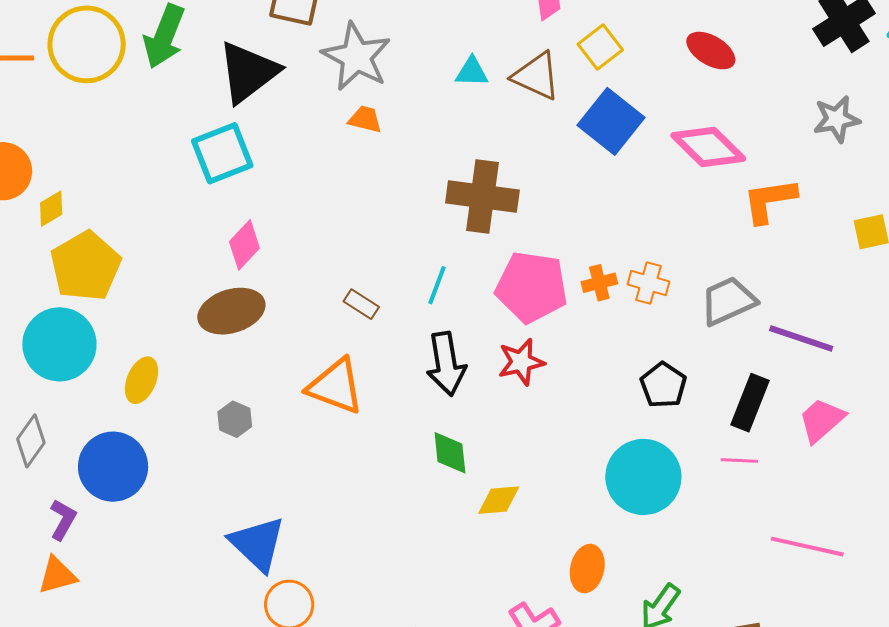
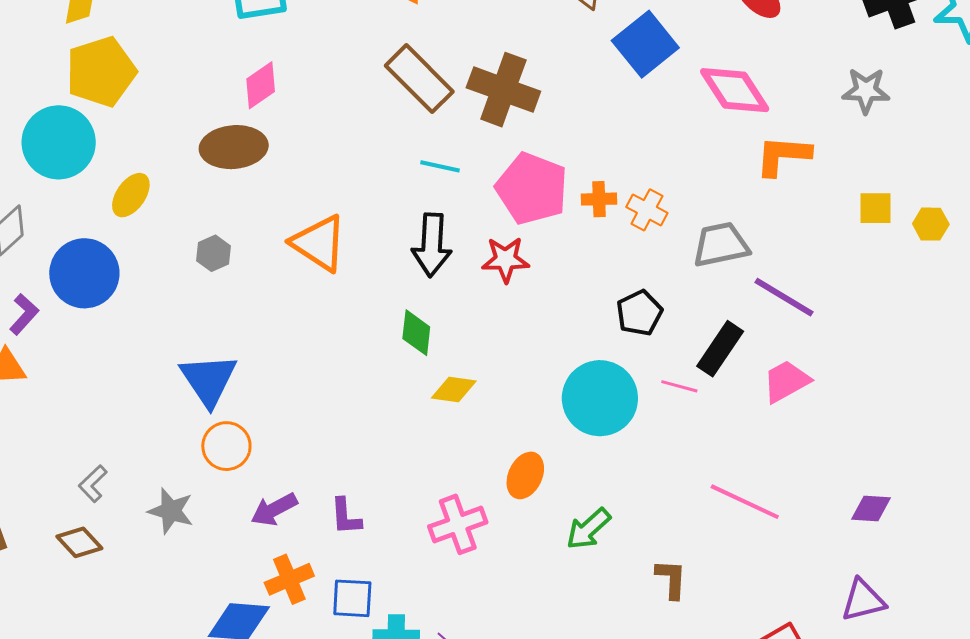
cyan line: (437, 285) -> (440, 166), turned 69
brown rectangle: (361, 304) -> (419, 79), moved, size x2.0
pink line: (739, 461) -> (679, 386), moved

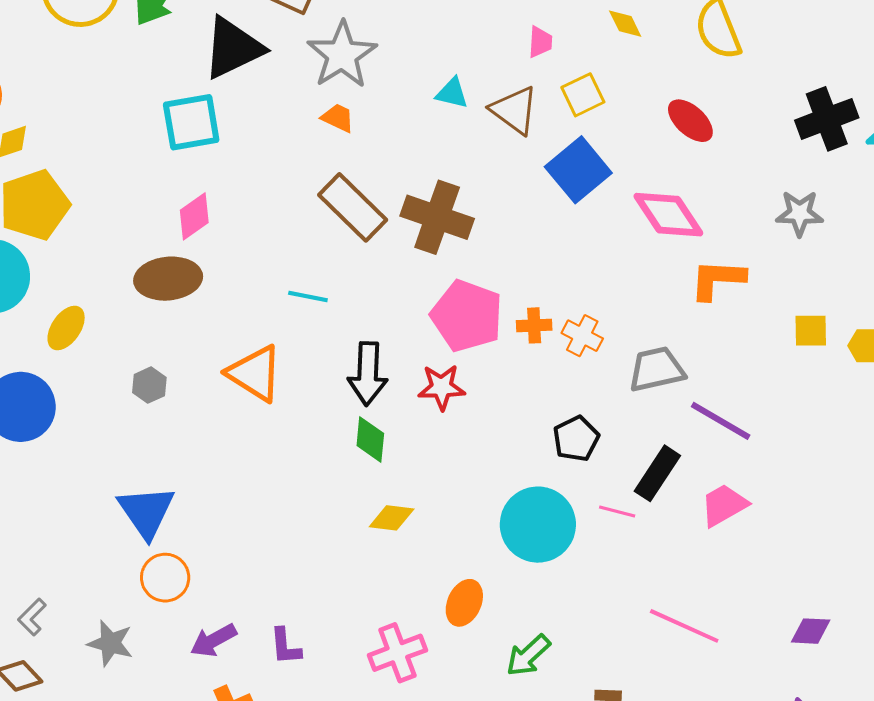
cyan line: (440, 166) -> (308, 296), moved
green diamond: (416, 333) -> (370, 440), moved

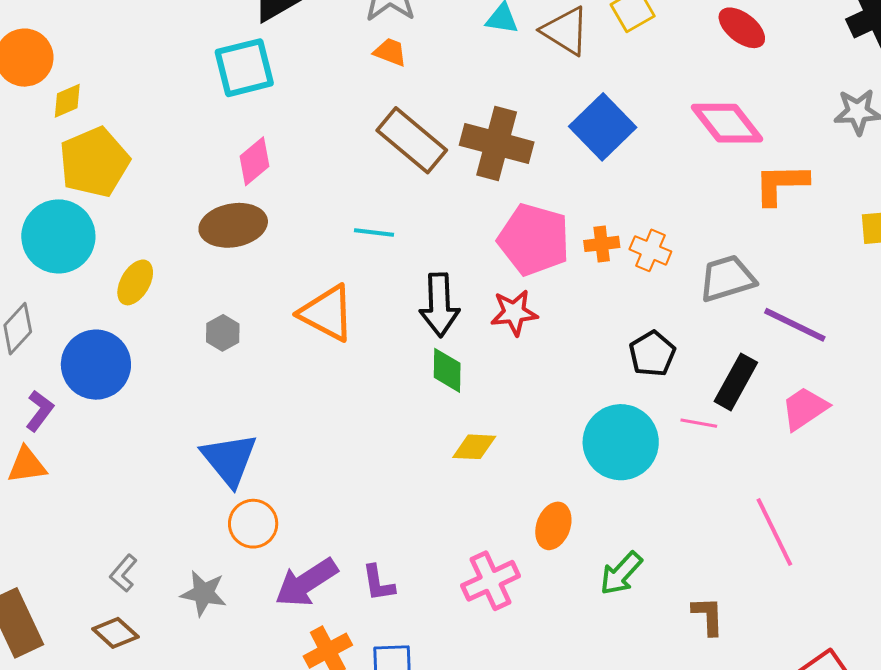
blue square: (578, 170) -> (603, 127), moved
pink line: (684, 626) -> (774, 532), turned 44
purple arrow: (214, 640) -> (306, 582), size x1.4

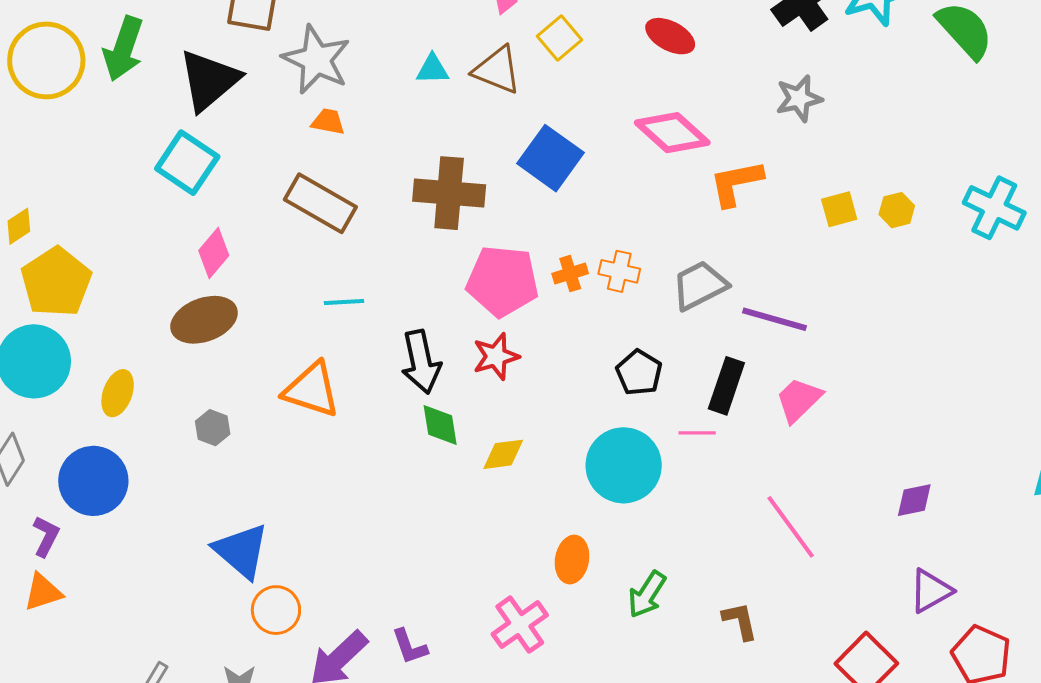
cyan square: (244, 68) -> (187, 163), turned -32
brown rectangle: (412, 140) -> (320, 203), moved
yellow diamond: (474, 447) -> (503, 454), moved

